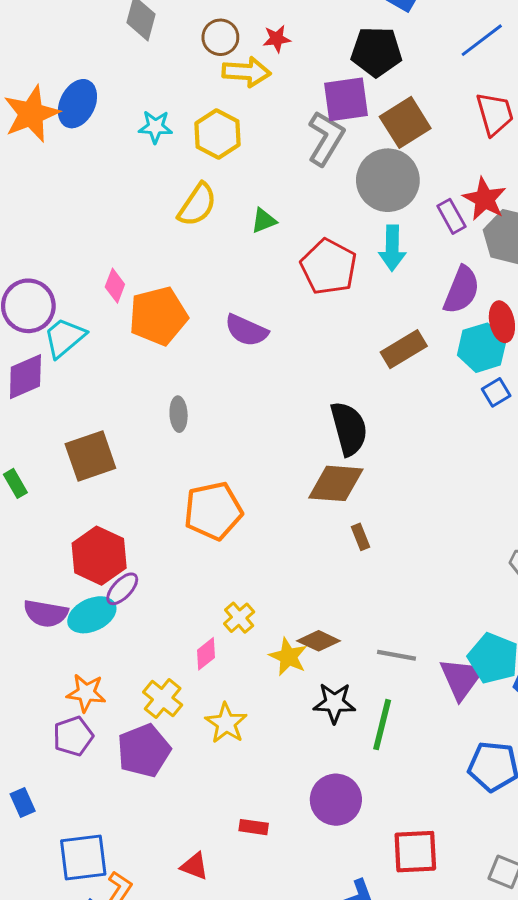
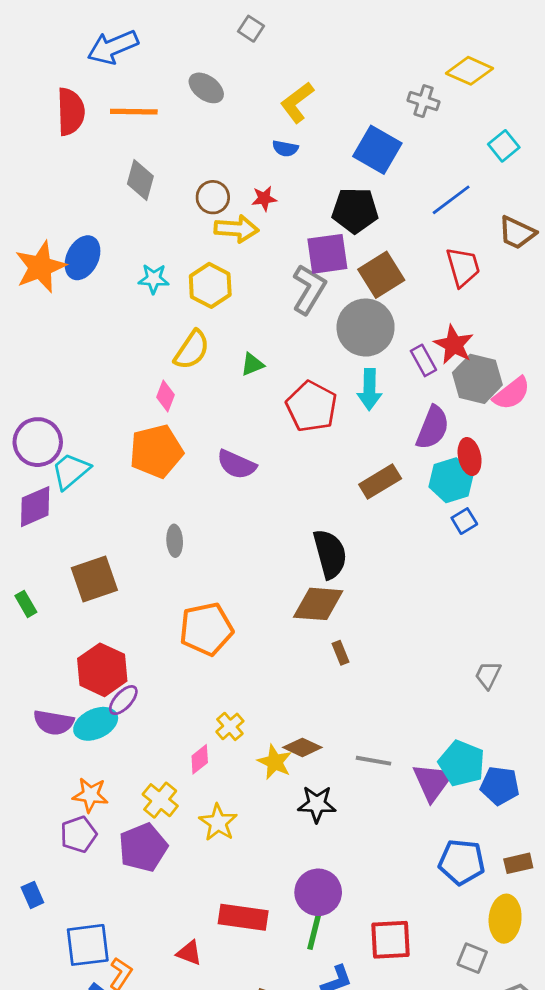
pink diamond: (115, 286) -> (165, 396), moved
green line: (382, 725) -> (316, 927), moved
red rectangle: (254, 827) -> (243, 917), size x1.8

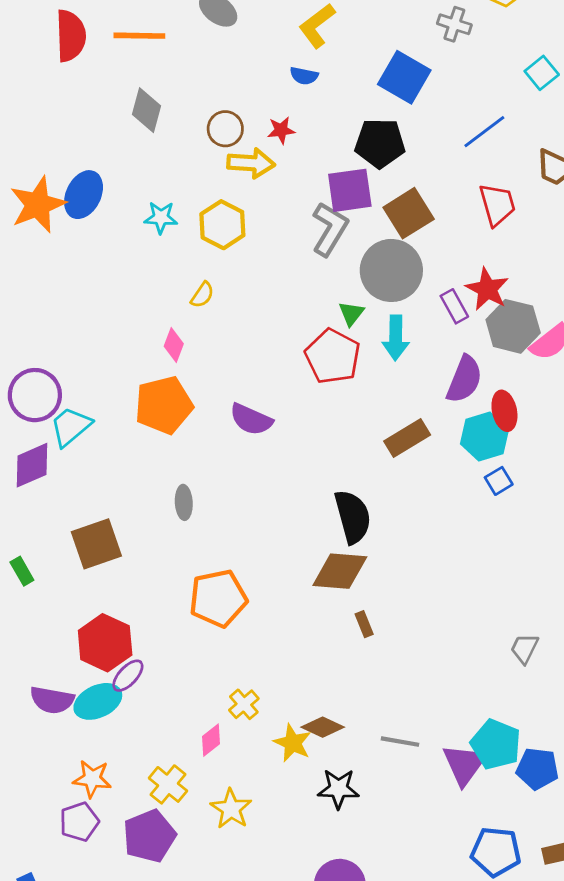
yellow semicircle: (192, 350) -> (202, 295), size x0.6
green triangle: (252, 364) -> (351, 313), moved, turned -30

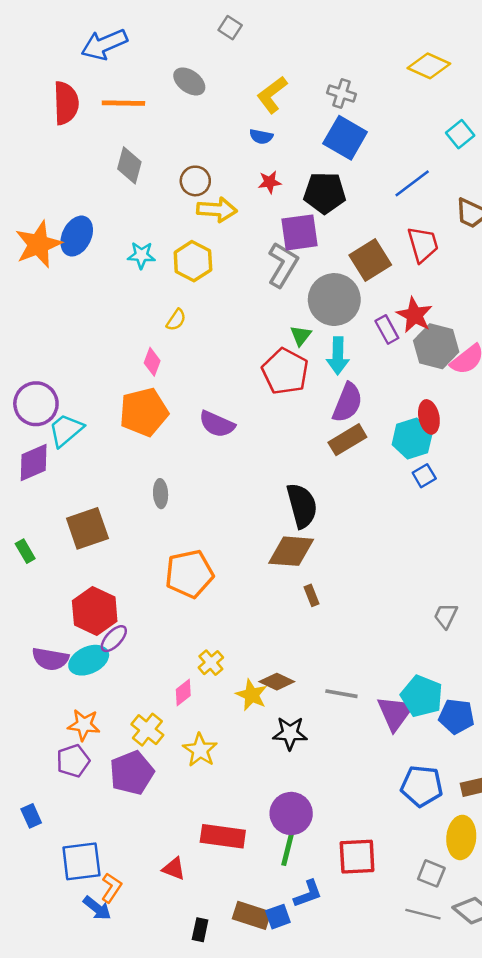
gray cross: (454, 24) -> (341, 93), moved
red star: (281, 130) -> (270, 182), moved
brown square: (409, 213) -> (370, 260), moved
purple semicircle: (464, 379) -> (347, 403), moved

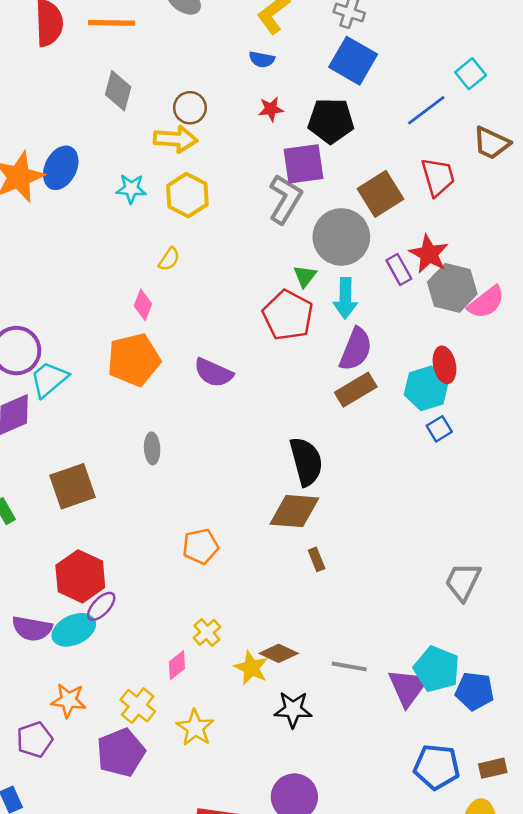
cyan square: (460, 134) -> (471, 74), moved
yellow arrow: (217, 210) -> (176, 139), moved
orange pentagon: (189, 574) -> (200, 546), moved, size x0.7
gray trapezoid: (446, 616) -> (463, 582), size x1.4
purple pentagon: (73, 761) -> (35, 739), moved

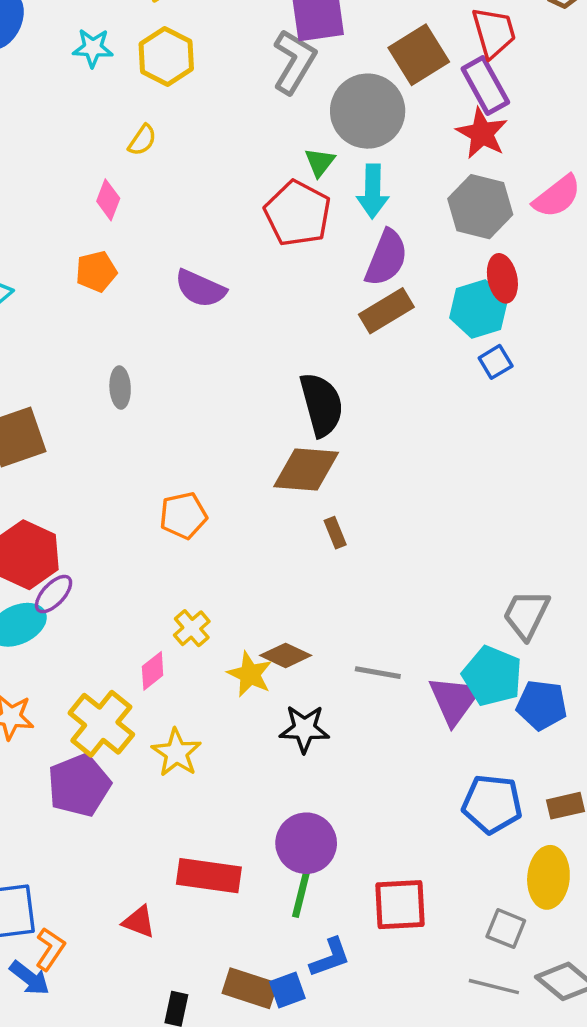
purple rectangle: (399, 270) -> (485, 85), moved, size x1.4
gray hexagon: (452, 288) -> (480, 207), moved
orange pentagon: (134, 360) -> (96, 271), size x0.6
gray trapezoid: (463, 582) -> (526, 615), moved
yellow cross: (138, 706) -> (101, 724), size x1.4

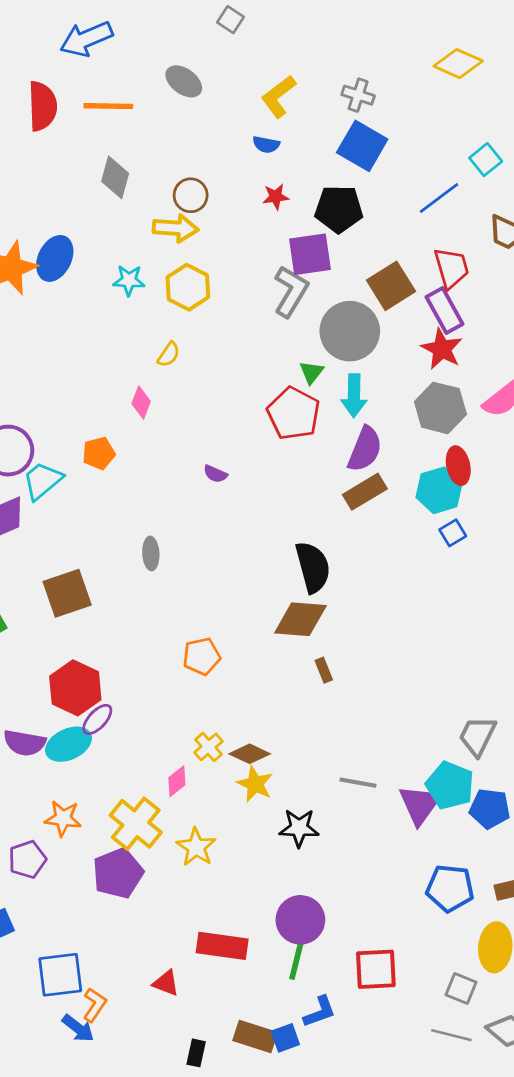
orange pentagon: (96, 271) -> (99, 453), moved
purple semicircle: (200, 289) -> (215, 474), size x0.6
brown diamond: (286, 655) -> (250, 754), moved

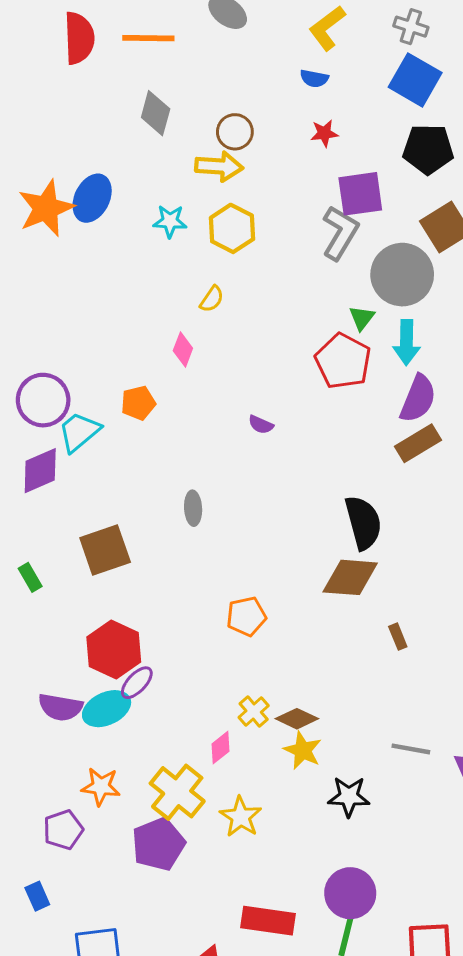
black pentagon: (339, 209) -> (428, 149), moved
brown rectangle: (324, 670) -> (398, 637), moved

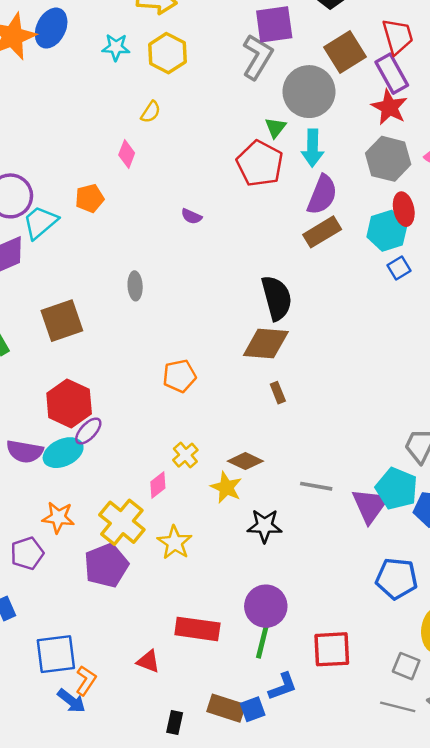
brown rectangle: (398, 637) -> (278, 393), moved
brown diamond: (297, 719) -> (245, 461), moved

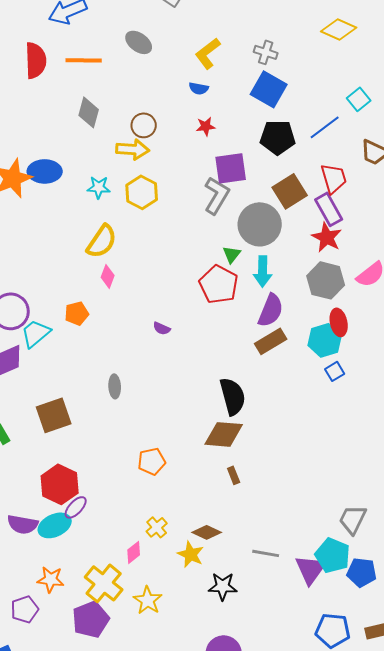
blue ellipse: (51, 28) -> (45, 171), turned 64
yellow semicircle: (151, 112) -> (102, 241), moved, size x1.8

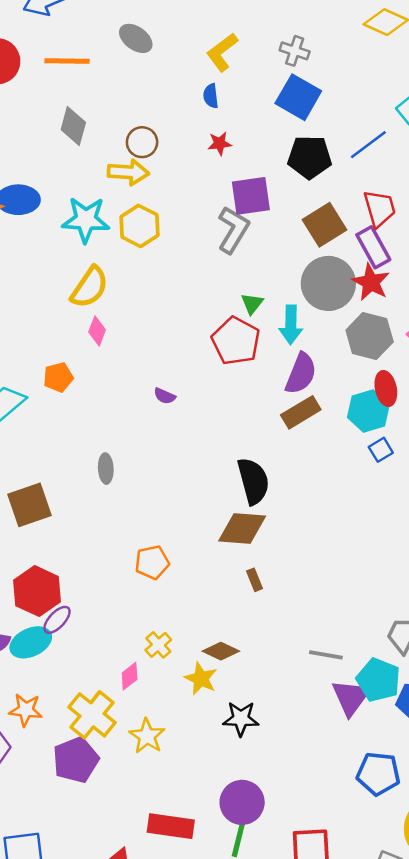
blue semicircle: (199, 88) -> (211, 96), turned 72
cyan star: (99, 187) -> (86, 220), size x1.6
gray circle: (260, 224) -> (328, 283), moved
gray line: (266, 553) -> (326, 655), moved

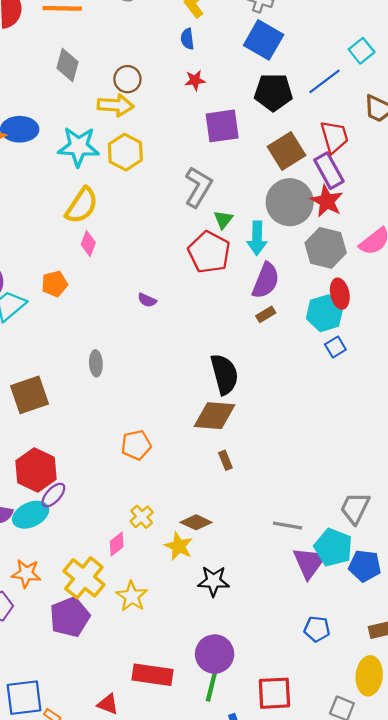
gray L-shape: (233, 230) -> (198, 187), moved
brown rectangle: (301, 412) -> (266, 314), size x0.6
blue pentagon: (378, 774) -> (317, 629), moved, size x0.7

